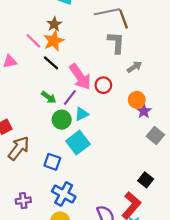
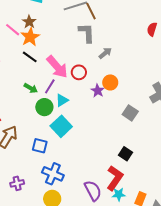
pink line: (33, 41) -> (13, 30), moved
purple star: (144, 111) -> (98, 91), moved

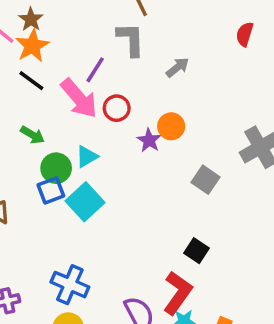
gray arrow: (105, 53) -> (177, 67), moved
purple line: (50, 86) -> (95, 70), moved
blue square: (40, 146) -> (51, 190), moved, turned -35

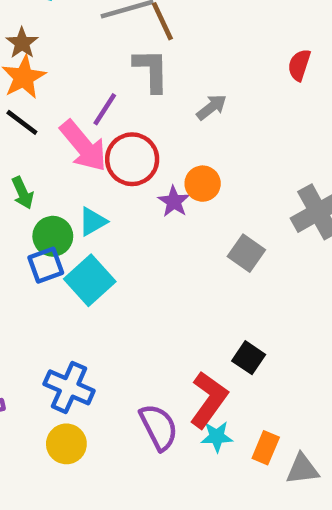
red circle: (117, 108) -> (132, 159), size x1.5
green arrow: (32, 135) -> (23, 193), turned 35
black square: (197, 251) -> (249, 358), moved

